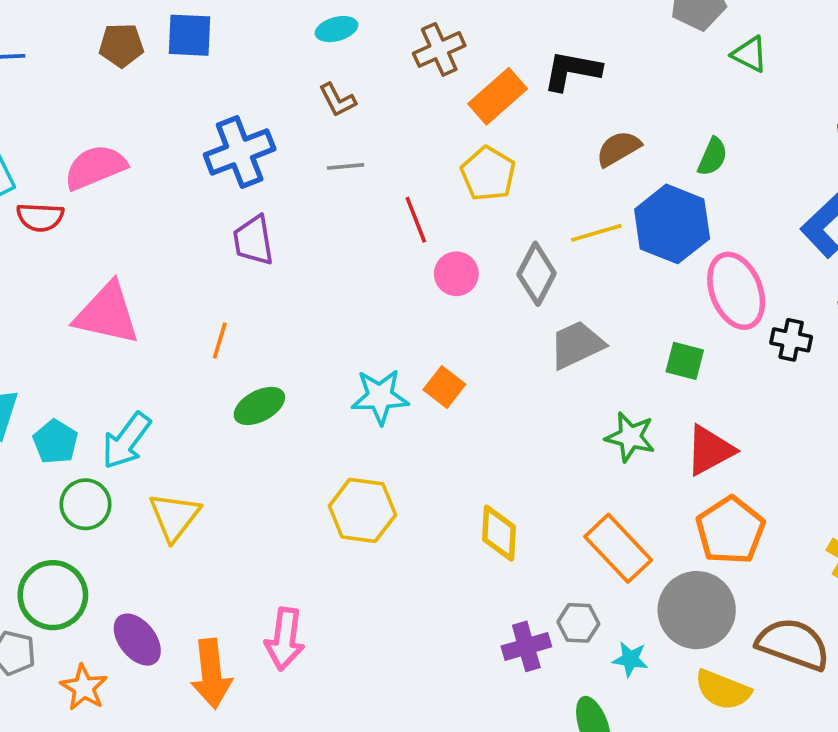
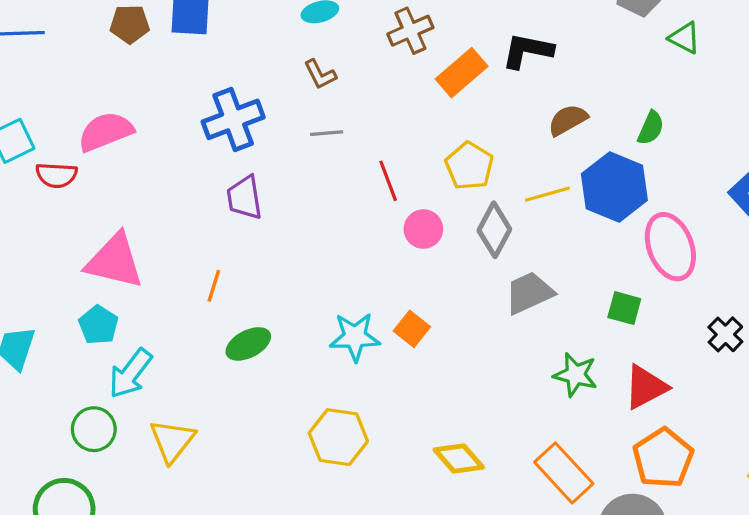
yellow pentagon: (488, 174) -> (469, 166), moved
black cross: (791, 340) -> (725, 334), moved, turned 32
cyan pentagon: (55, 442) -> (98, 325), moved
yellow diamond: (499, 533) -> (459, 458), turned -45

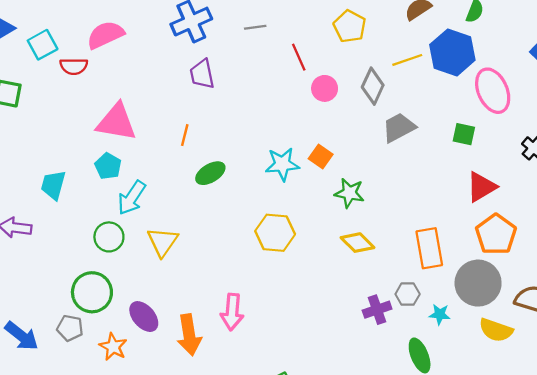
yellow pentagon: (469, 166) -> (350, 26), moved
green star: (575, 375) -> (349, 193), moved
orange rectangle: (564, 473) -> (429, 248), turned 36

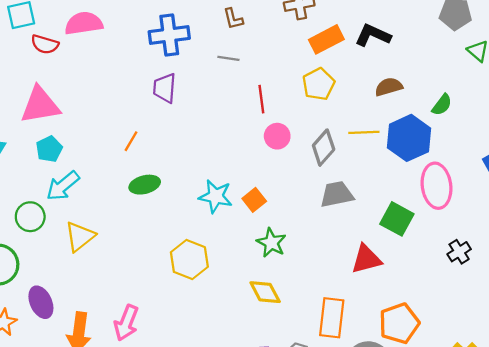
pink triangle: (116, 122) -> (40, 105), moved, turned -36
green square: (464, 134) -> (397, 219), size x1.4
red triangle: (481, 187) -> (366, 259), moved

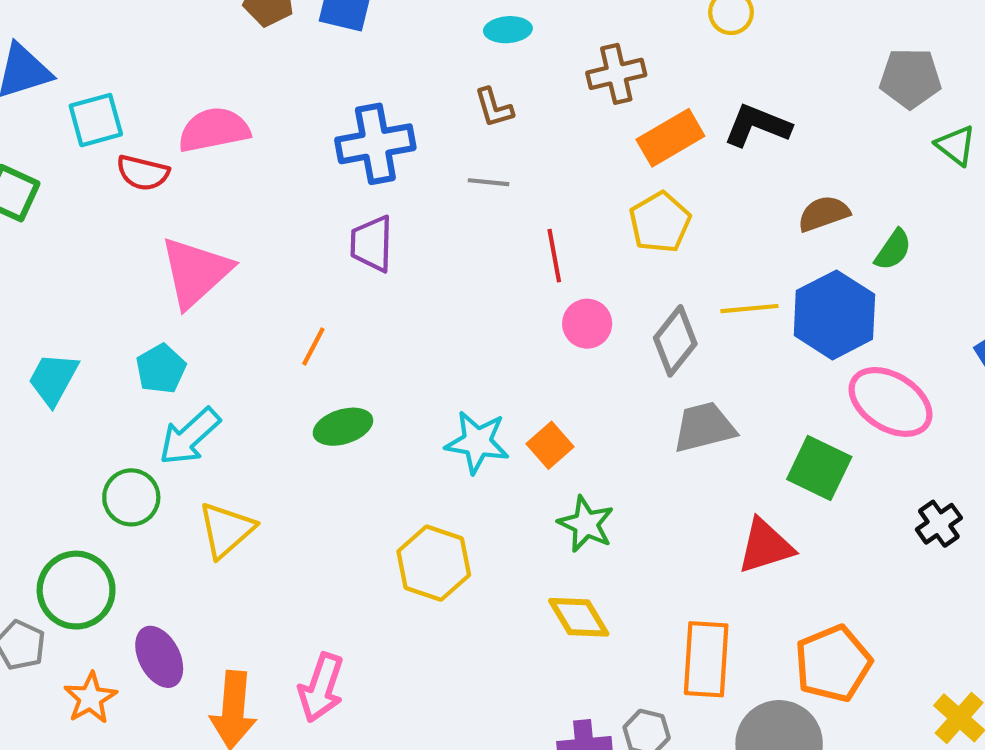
brown semicircle: (389, 87) -> (824, 214), moved
pink triangle: (40, 105) -> (196, 272), moved, turned -30
pink ellipse: (437, 186) -> (890, 402), turned -48

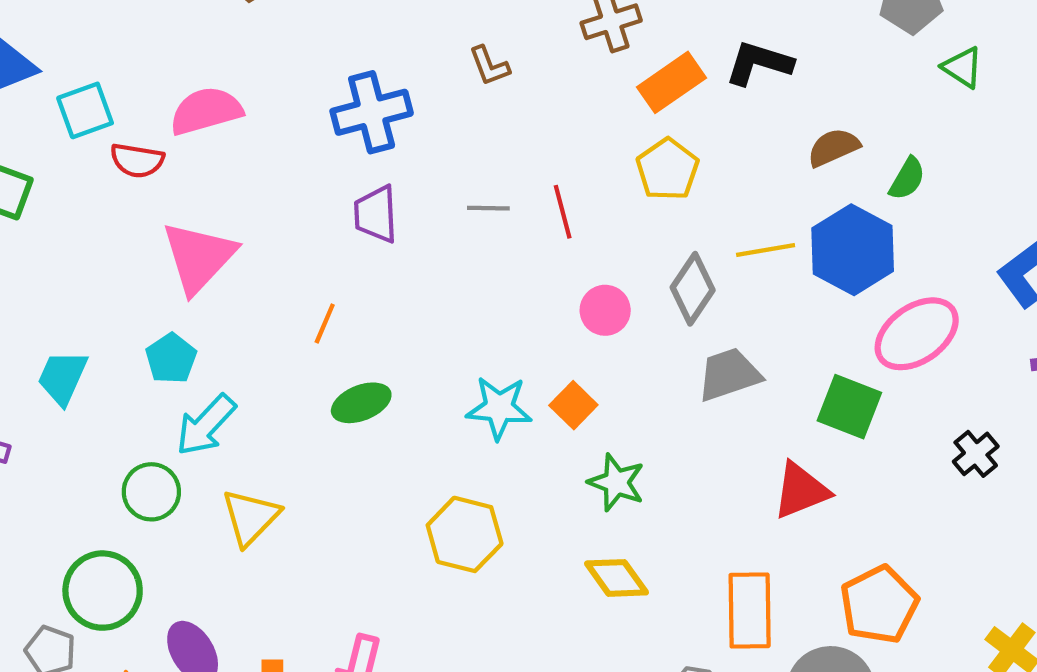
gray line: (488, 182) -> (488, 208), moved
pink circle: (587, 324) -> (605, 310), moved
pink ellipse: (890, 402) -> (917, 334), turned -62

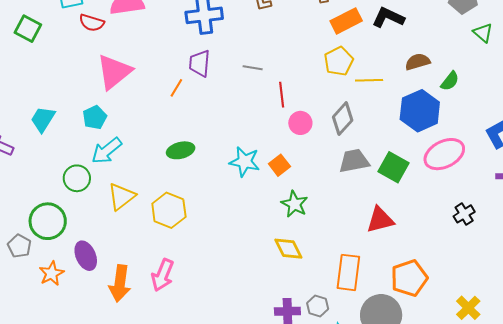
red line: (563, 212) -> (282, 95), moved
yellow line: (766, 250) -> (369, 80), moved
orange line: (325, 324) -> (176, 88), moved
green square: (849, 407) -> (394, 167), moved
yellow hexagon: (465, 534) -> (169, 210), moved

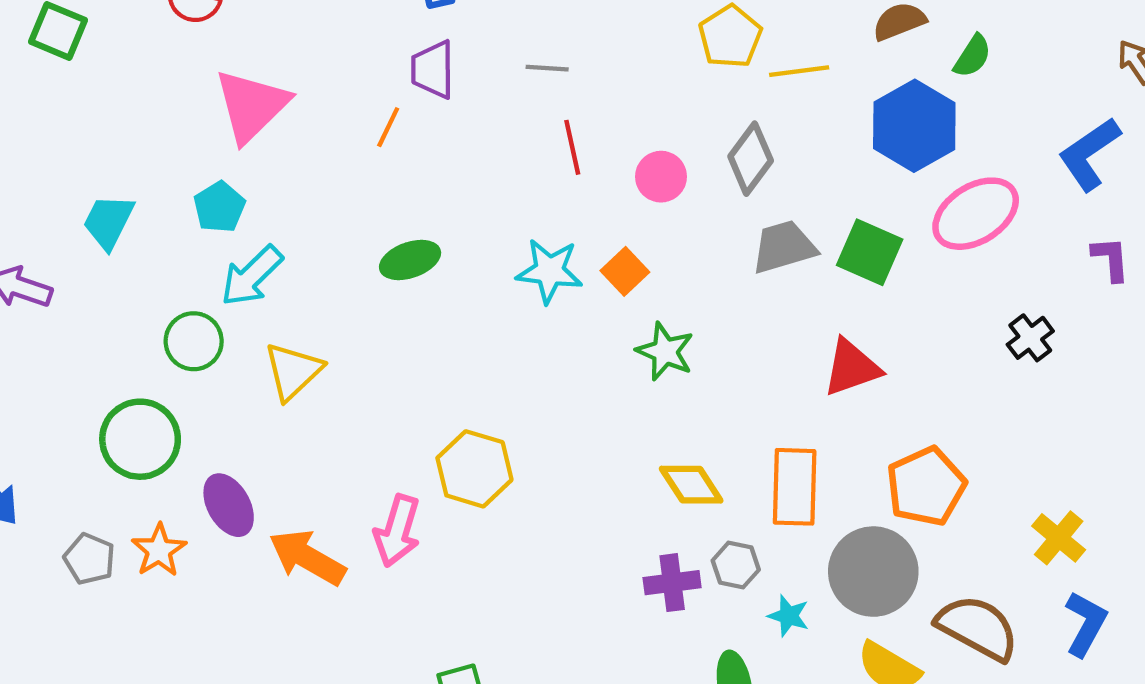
red line: (282, 95) -> (572, 147), moved
yellow hexagon: (169, 210) -> (474, 469), moved
gray pentagon: (19, 246) -> (89, 559), moved
yellow diamond: (288, 249) -> (691, 485), moved
orange arrow: (120, 283) -> (307, 557), turned 117

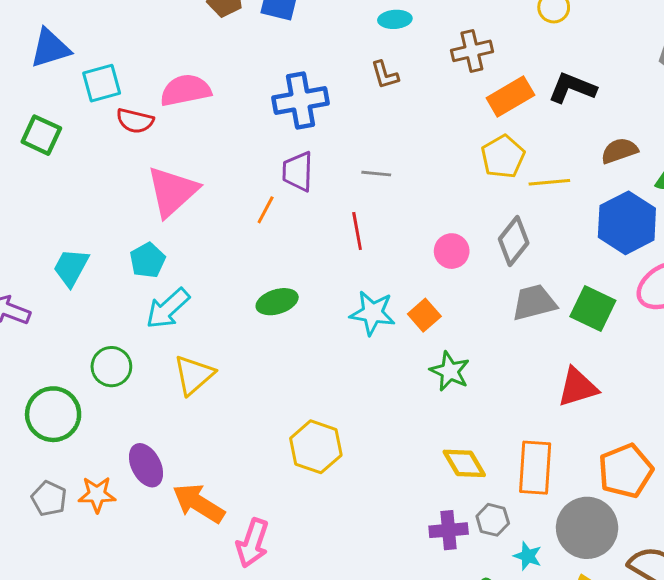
red line: (572, 147) -> (357, 231), moved
green circle: (194, 341) -> (111, 367), moved
green circle: (140, 439) -> (53, 414), moved
pink arrow: (397, 531) -> (253, 543), moved
orange star: (159, 550) -> (97, 494), turned 30

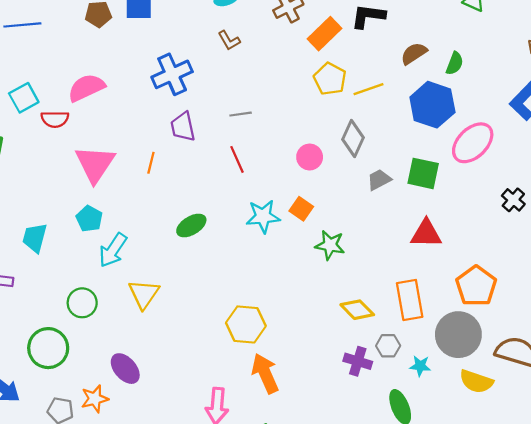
orange line: (266, 210) -> (151, 163), moved
gray trapezoid: (534, 303) -> (379, 180), size x0.7
red triangle: (578, 387) -> (426, 234), turned 32
orange arrow: (199, 503) -> (265, 373), moved, turned 48
purple cross: (449, 530) -> (358, 361), turned 36

